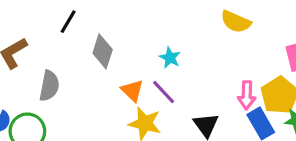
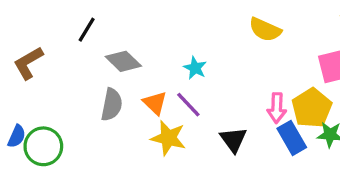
gray diamond: (103, 51) -> (123, 61), turned -64
gray semicircle: (49, 86) -> (112, 105), moved

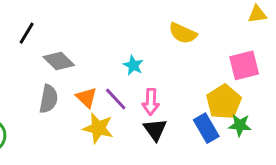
cyan star: (195, 68) -> (133, 65), moved
pink arrow: (277, 108) -> (151, 102), moved

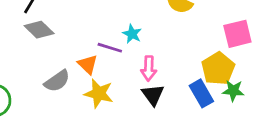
gray diamond: (59, 61) -> (39, 30), moved
gray semicircle: (49, 99) -> (57, 81), moved, turned 44
purple line: (116, 99) -> (110, 48), moved, turned -30

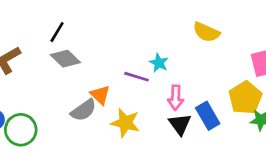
orange triangle: (88, 64) -> (100, 95), moved
blue rectangle: (201, 93) -> (208, 116), moved

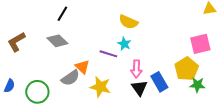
black line: (57, 32) -> (62, 14), moved
yellow semicircle: (206, 32) -> (128, 22), moved
green circle: (21, 130) -> (37, 92), moved

